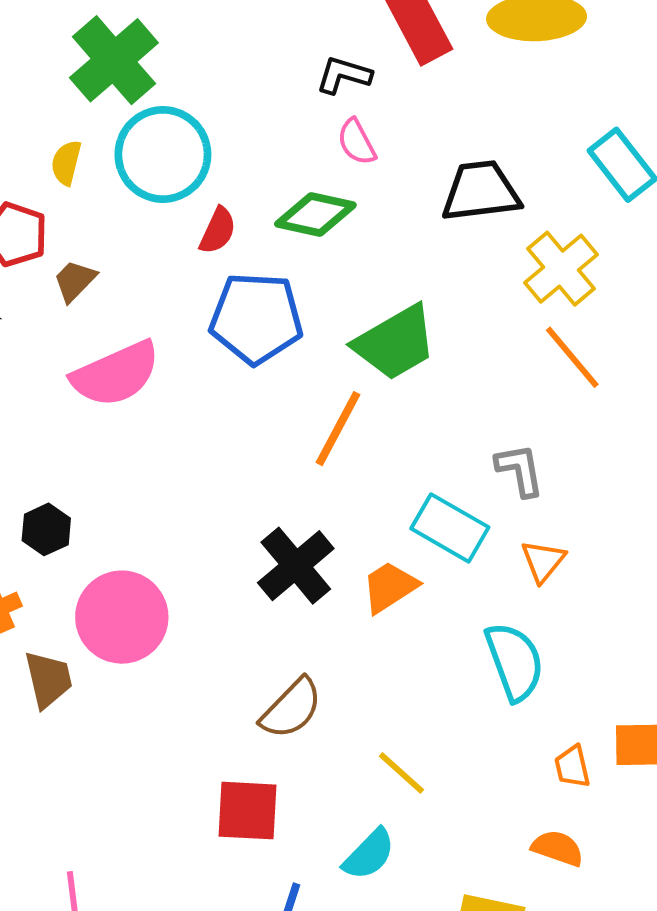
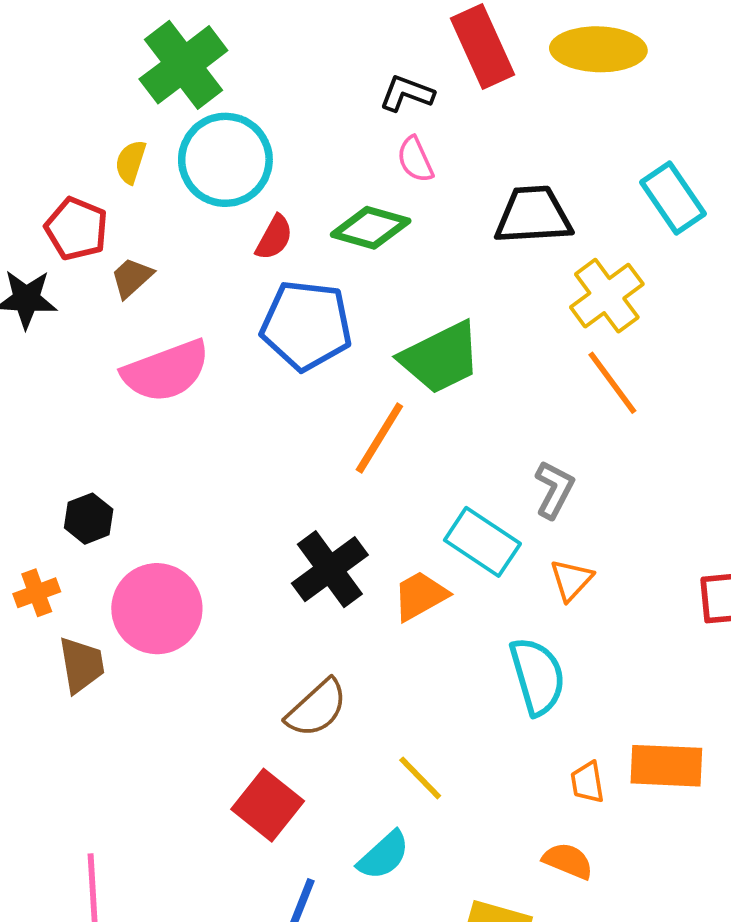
gray L-shape: (520, 470) -> (554, 490), turned 34
red square: (247, 811) -> (268, 805), turned 32

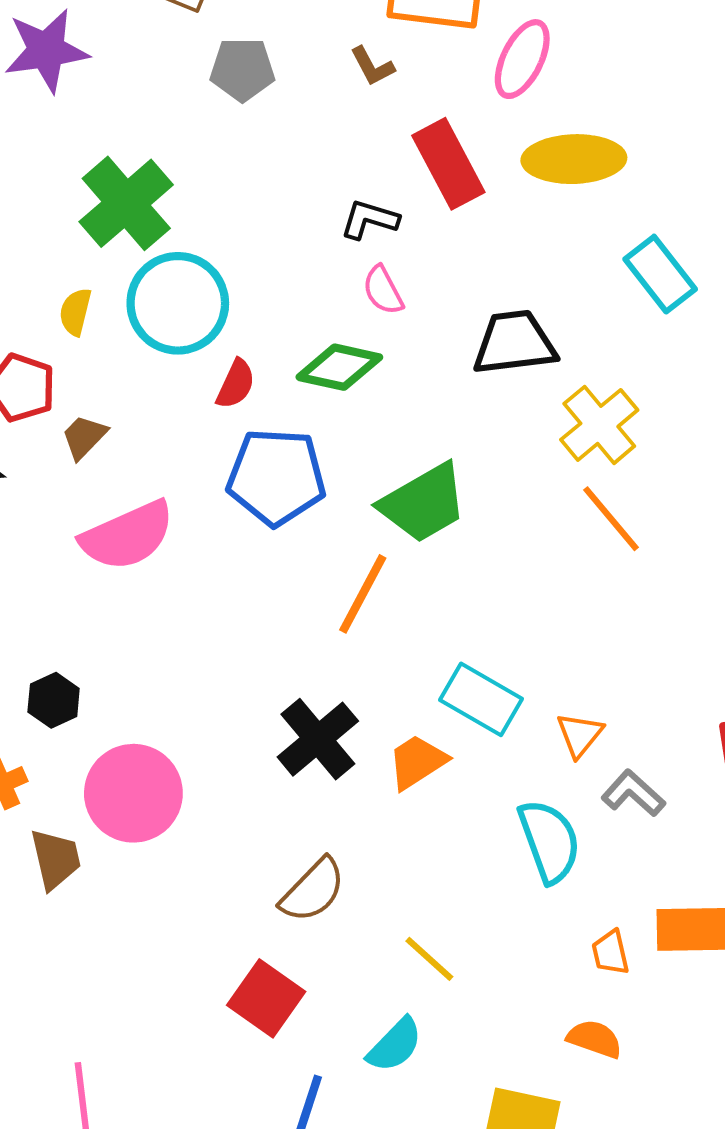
cyan rectangle: (673, 198) -> (660, 274), moved
gray L-shape: (554, 490) -> (633, 793), moved, turned -72

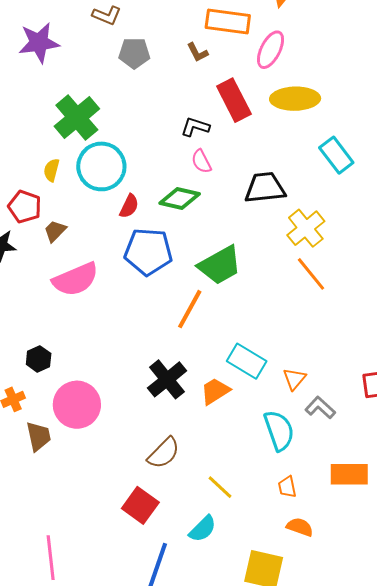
orange trapezoid: (610, 953) -> (287, 487), moved

